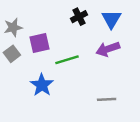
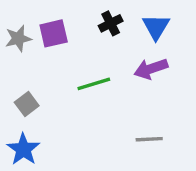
purple square: (39, 43) -> (54, 33), moved
gray square: (12, 54) -> (27, 104), moved
blue star: (42, 85) -> (23, 149), moved

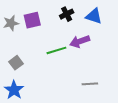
blue triangle: (156, 27) -> (94, 16), turned -42
purple arrow: (151, 69) -> (80, 41), moved

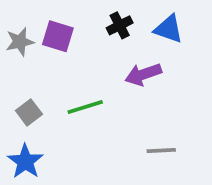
purple square: (32, 20) -> (58, 36), turned 30
green line: (56, 50) -> (85, 107), moved

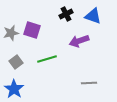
purple square: (58, 36) -> (32, 30), moved
gray star: (20, 42) -> (11, 33), moved

